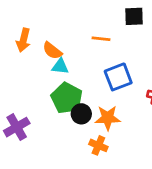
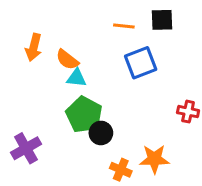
orange line: (101, 39) -> (124, 26), moved
blue square: (118, 77) -> (141, 63), moved
orange star: (108, 118) -> (154, 159), moved

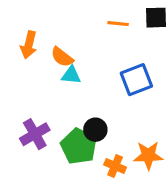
blue square: (141, 63) -> (136, 80), moved
green pentagon: (84, 115) -> (79, 146), moved
purple cross: (26, 148) -> (35, 134), moved

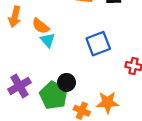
cyan triangle: (71, 75) -> (48, 40), turned 42

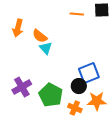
blue square: (98, 44) -> (89, 73), moved
black circle: (66, 82) -> (79, 86), moved

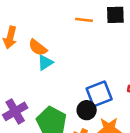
cyan triangle: (46, 48) -> (45, 63), turned 40

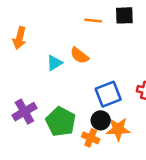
orange semicircle: (38, 47) -> (79, 55), moved
black circle: (87, 110) -> (101, 120), moved

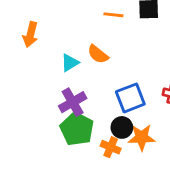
purple cross: (24, 112) -> (73, 102), moved

